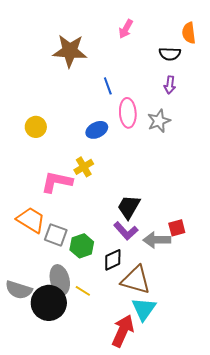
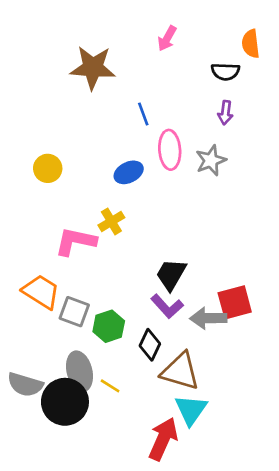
red square: (177, 228) -> (235, 302), size x1.5
black diamond: (113, 260) -> (150, 345), turned -40

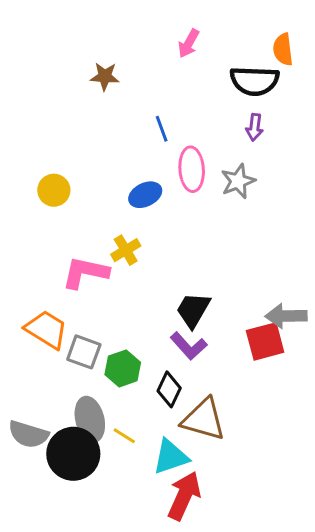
brown star: (93, 68) -> (105, 76), size x0.6
black semicircle: (225, 72) -> (255, 81), size x1.5
gray arrow: (208, 318) -> (286, 316), moved
cyan triangle: (191, 410) -> (171, 457), moved, turned 36

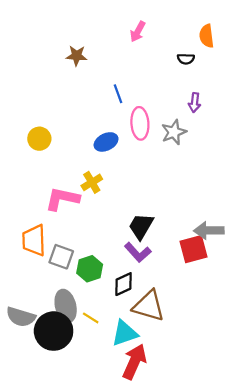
black semicircle: (255, 81) -> (186, 59), size x0.5
purple arrow: (255, 127) -> (195, 103), moved
orange trapezoid: (46, 329) -> (34, 240), turned -124
black diamond: (169, 389) -> (124, 284), turned 40

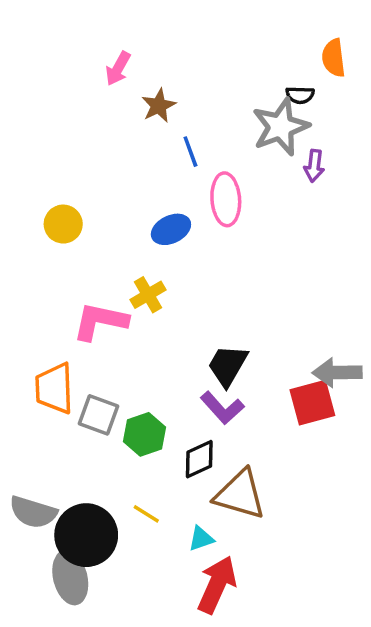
pink arrow: (138, 32) -> (118, 69), moved
brown star: (77, 56) -> (159, 106), moved, turned -30
gray star: (174, 132) -> (281, 127), moved, size x1.4
gray ellipse: (66, 306) -> (70, 578), moved
cyan triangle: (125, 333) -> (201, 539), size x0.6

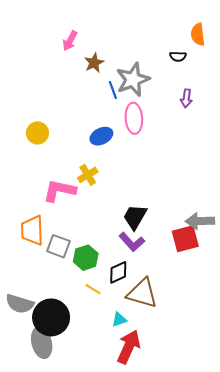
gray star: (281, 127) -> (133, 80), moved
yellow line: (146, 514) -> (93, 289), moved

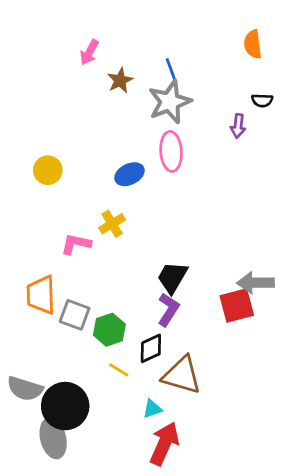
black semicircle: (178, 56) -> (262, 100), moved
blue line: (113, 90) -> (171, 70), moved
pink L-shape: (59, 191) -> (76, 244), size x0.7
purple L-shape: (132, 242) -> (168, 310), turned -105

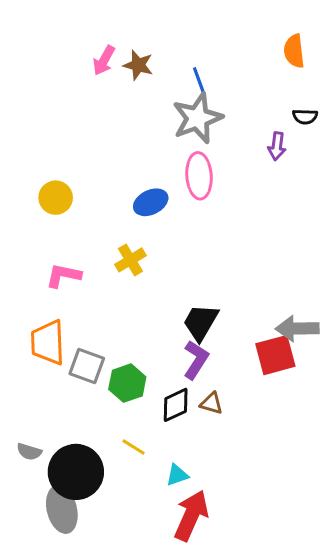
brown star: (120, 80) -> (138, 65), moved, turned -30
pink L-shape: (76, 244) -> (63, 276), moved
yellow line: (119, 370) -> (134, 447), moved
brown triangle: (182, 375) -> (211, 403), moved, size x0.5
gray semicircle: (25, 389) -> (29, 452), size x0.6

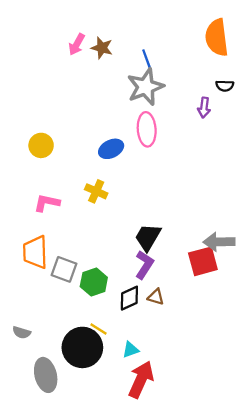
orange semicircle: (294, 51) -> (217, 38), size x1.5
yellow cross: (130, 260) -> (96, 191), turned -35
black circle: (76, 472) -> (82, 347), moved

